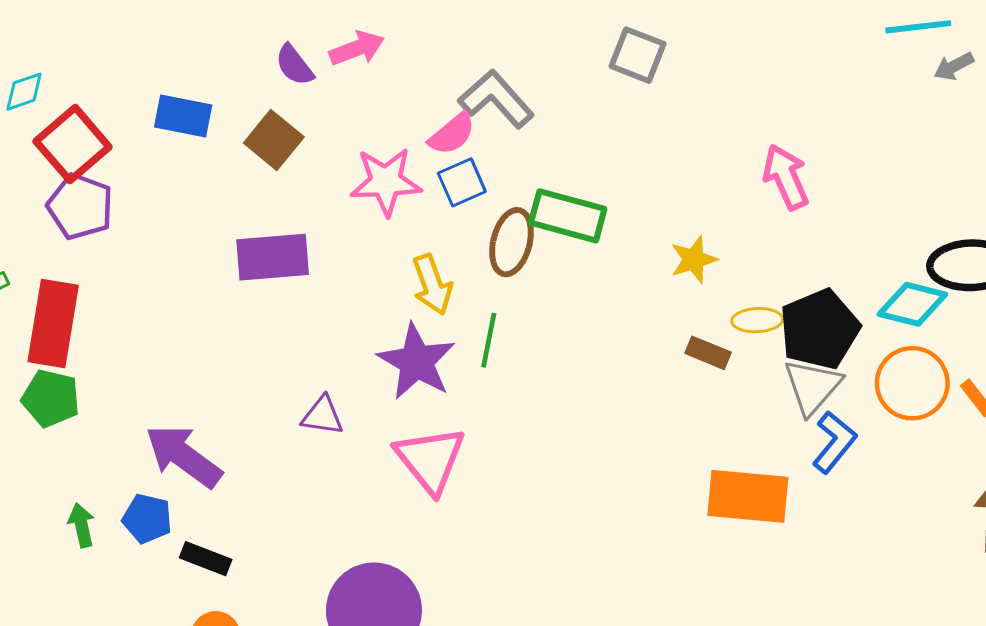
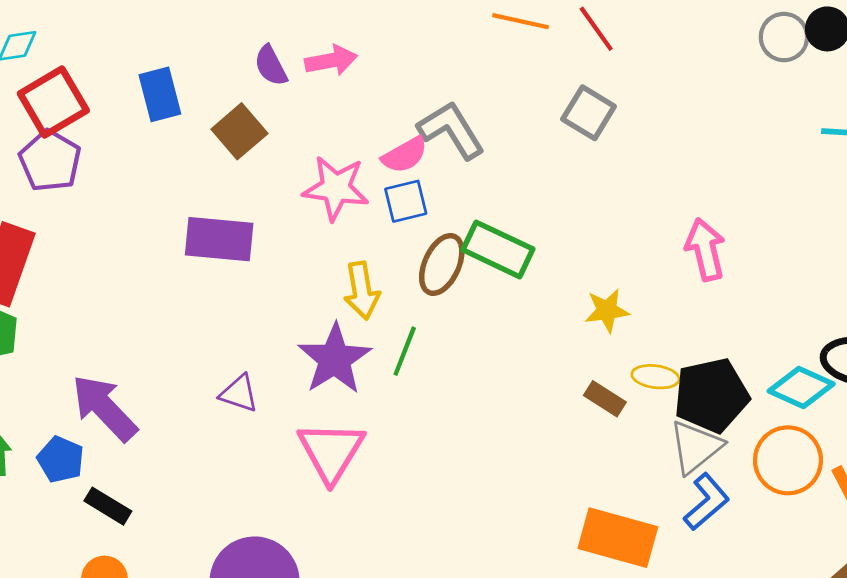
blue rectangle: (183, 116) -> (160, 94), turned 54

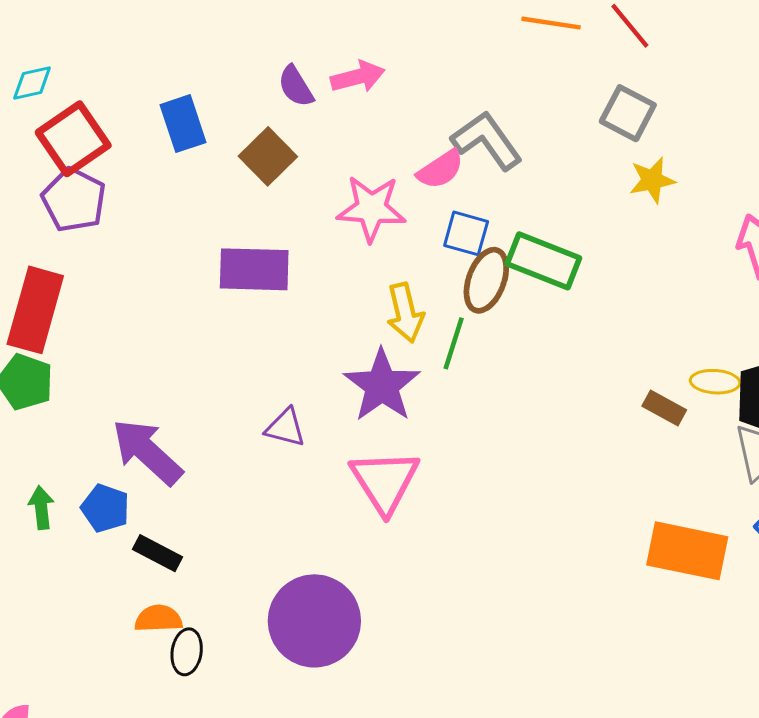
blue square: (406, 201) -> (466, 233), moved, turned 33
yellow star: (607, 310) -> (652, 180), moved
green line: (405, 351) -> (454, 343), moved

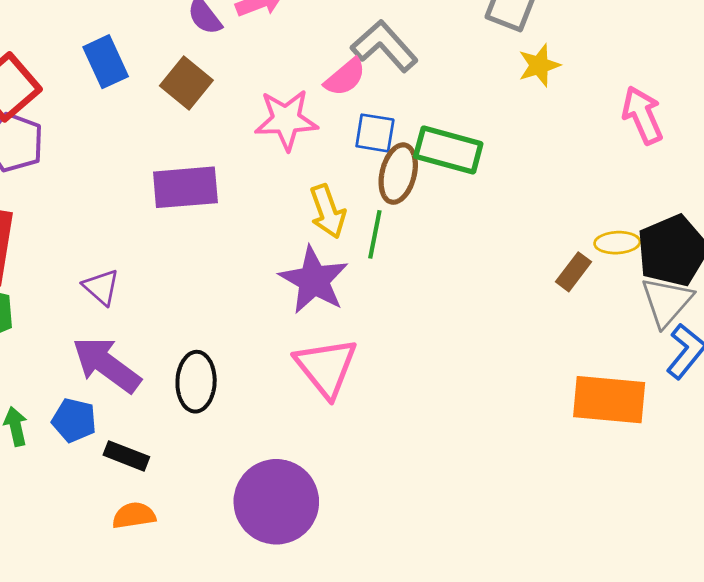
brown rectangle: (664, 408) -> (573, 272), turned -75
purple triangle: (285, 428) -> (101, 287), moved, turned 33
black ellipse: (187, 652) -> (196, 382), moved, size x1.4

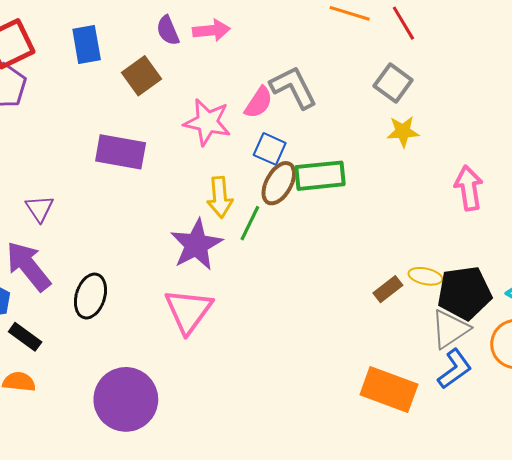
pink semicircle: (345, 77) -> (259, 102), turned -32
green rectangle: (448, 150) -> (320, 176), turned -36

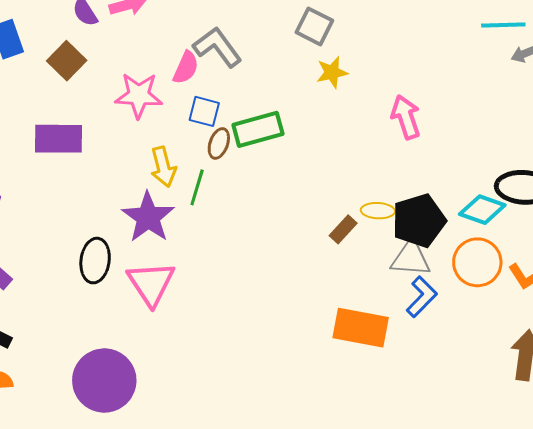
brown ellipse: (279, 183) -> (219, 143), size x0.7
black ellipse: (90, 296) -> (95, 261), moved
gray triangle: (450, 329) -> (411, 258), turned 48

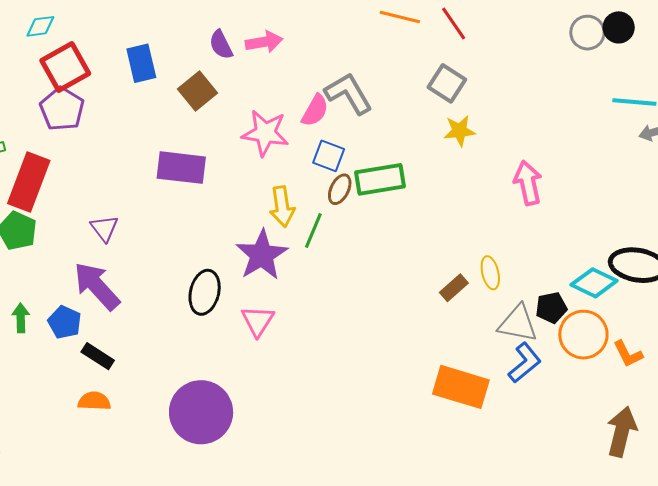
yellow ellipse: (378, 211) -> (490, 273), turned 68
black pentagon: (419, 221) -> (551, 308), moved, size x0.6
pink triangle: (151, 283) -> (258, 321), size x0.7

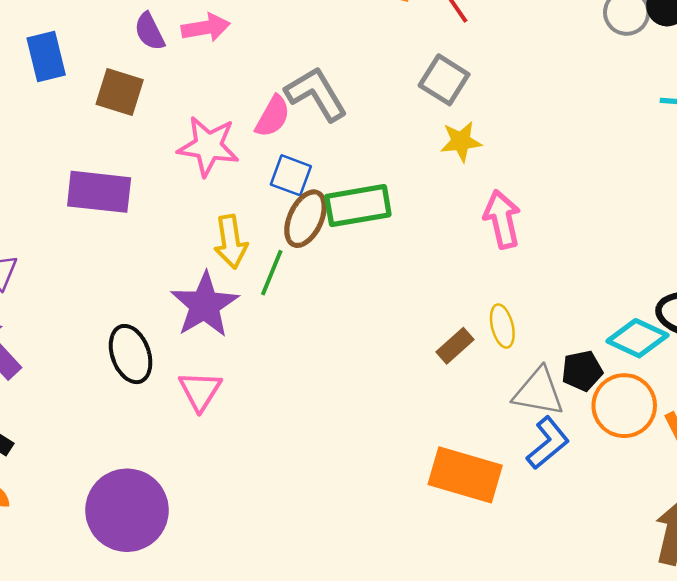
brown square: (198, 91) -> (120, 92), turned -33
pink arrow: (528, 183) -> (502, 219), moved
brown ellipse: (340, 189) -> (306, 219), size x1.4
black ellipse: (205, 292) -> (131, 354), turned -33

